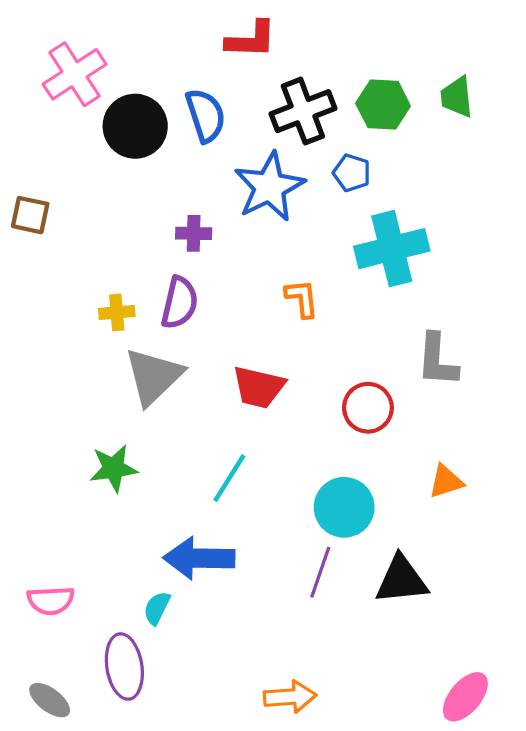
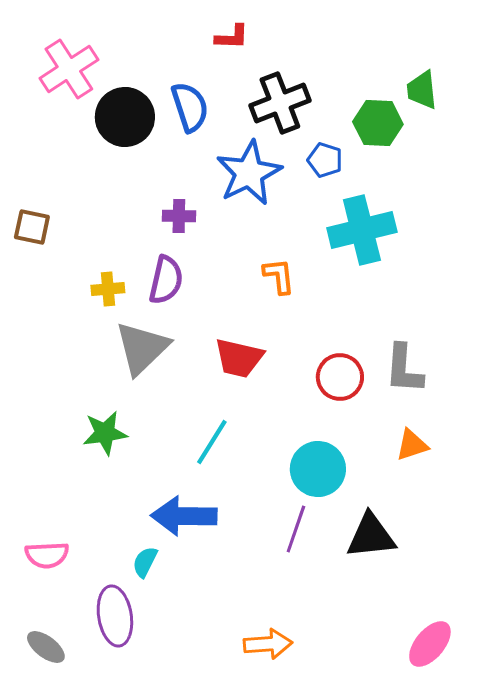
red L-shape: (251, 40) -> (232, 37), size x0.7
green hexagon: (383, 105) -> (378, 123), moved
brown square: (30, 215) -> (32, 227), moved
gray L-shape: (437, 360) -> (404, 369), moved

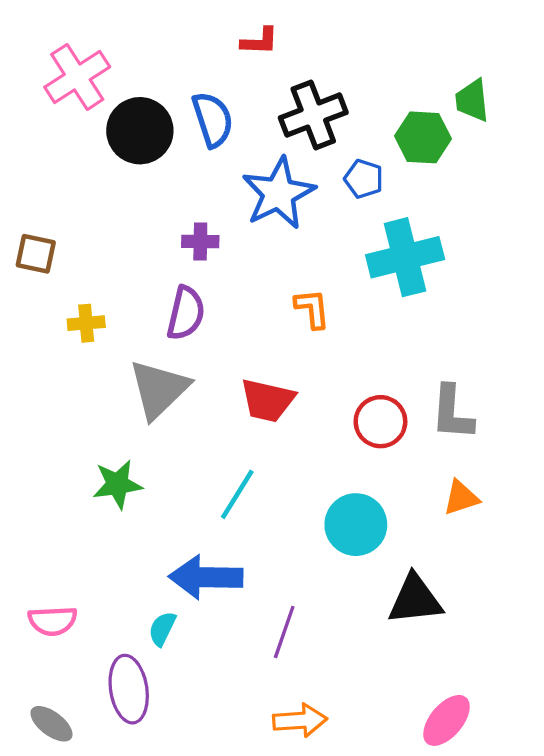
yellow cross: (108, 289) -> (86, 323), moved
purple line: (296, 529) -> (284, 632), moved
pink ellipse: (430, 644) -> (446, 720), moved

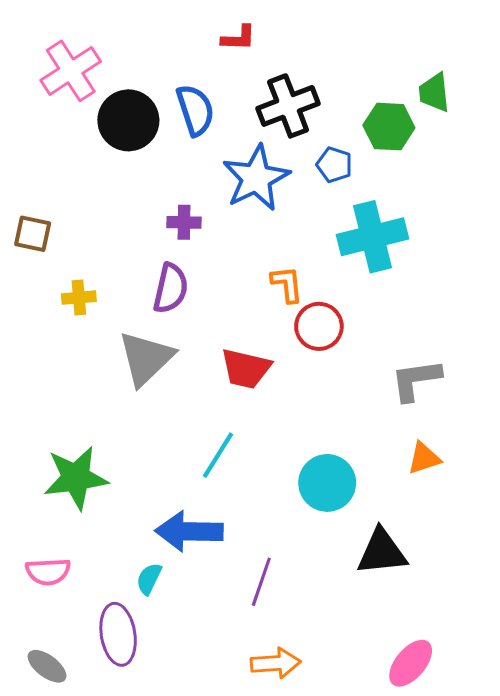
gray L-shape: (452, 413) -> (416, 380), turned 78
red circle: (380, 422) -> (319, 326), moved
green star: (117, 484) -> (76, 478), moved, size x1.4

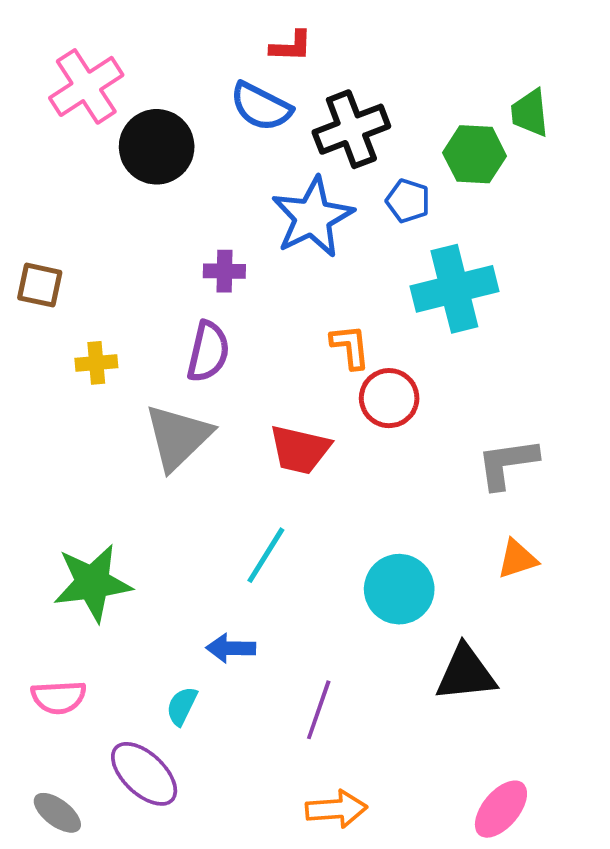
blue semicircle: (195, 110) -> (261, 107), moved, turned 135
blue arrow: (189, 531) -> (231, 648), size x0.6
purple ellipse: (118, 634) -> (144, 774), turned -38

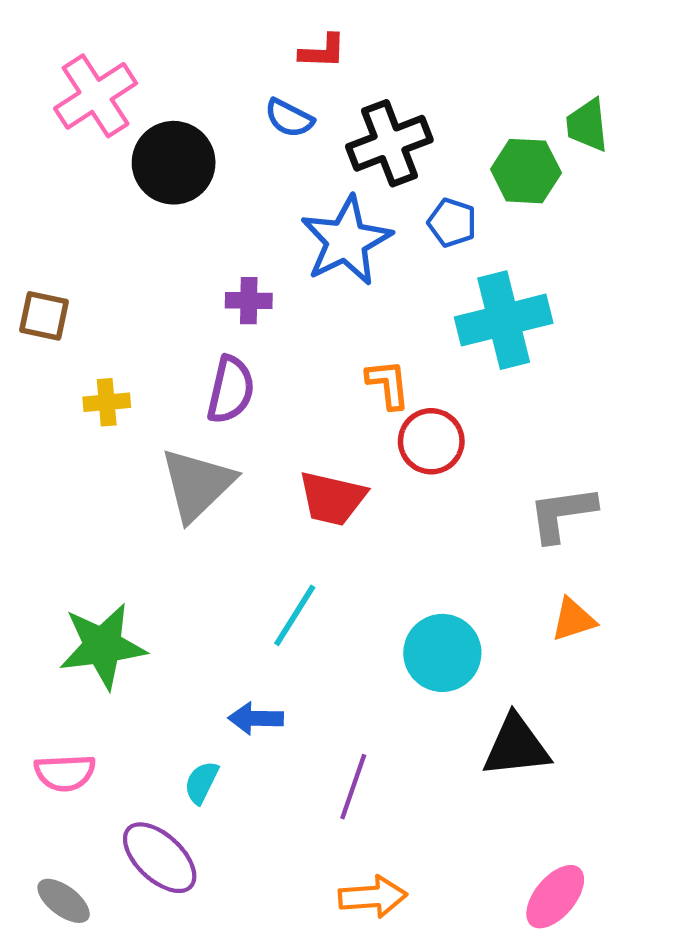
blue semicircle: (261, 107) -> (289, 118), size x0.7

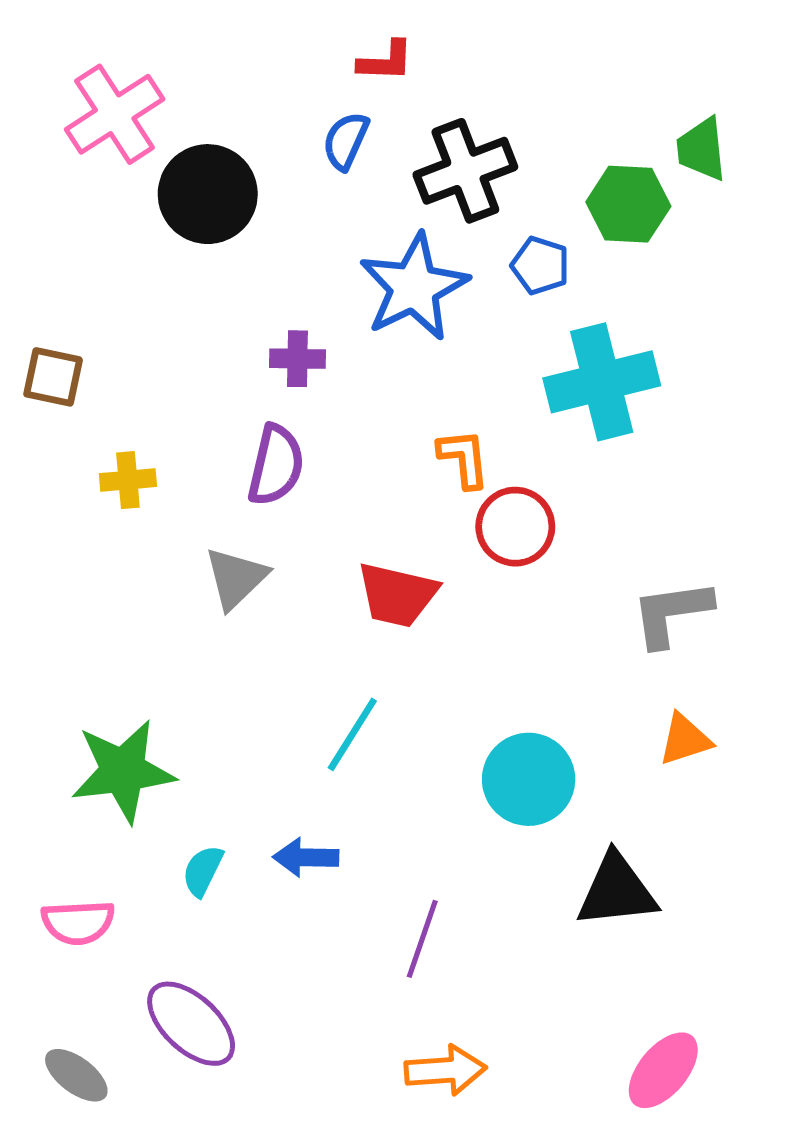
blue semicircle: (289, 118) -> (346, 141), turned 87
gray triangle: (197, 484) -> (236, 578), size x0.7
cyan semicircle: (201, 782) -> (203, 871), moved

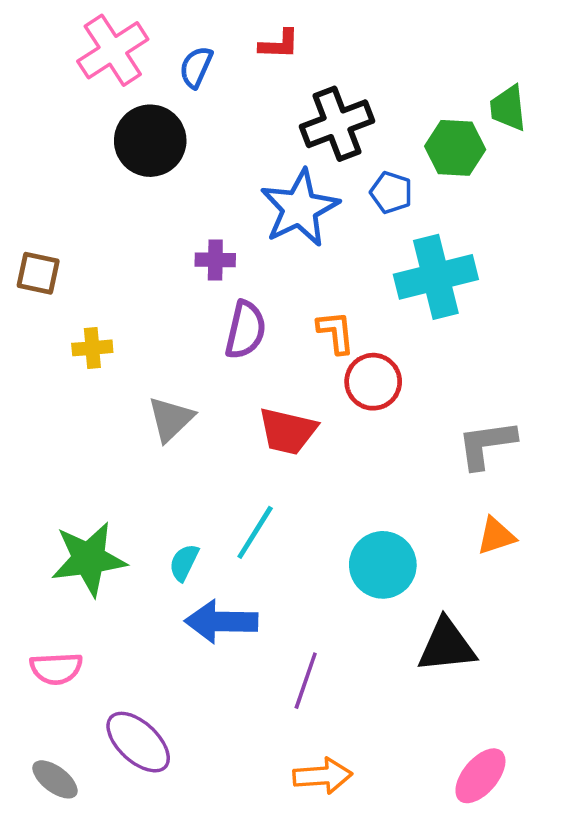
pink cross: (115, 114) -> (113, 50), moved
blue semicircle: (346, 141) -> (196, 67), moved
purple semicircle: (276, 465) -> (245, 330), moved
blue arrow: (306, 857) -> (221, 622), size x1.5
cyan semicircle: (203, 871) -> (184, 562), moved

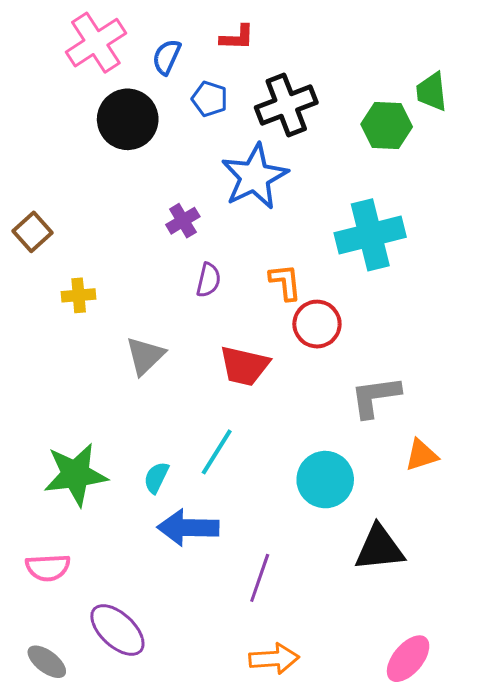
blue pentagon: (391, 192) -> (210, 99), moved
purple cross: (215, 260) -> (183, 221), turned -32
brown square: (38, 273) -> (32, 232), turned 36
purple semicircle: (245, 330) -> (209, 280), size x0.7
gray L-shape: (486, 444) -> (375, 397), moved

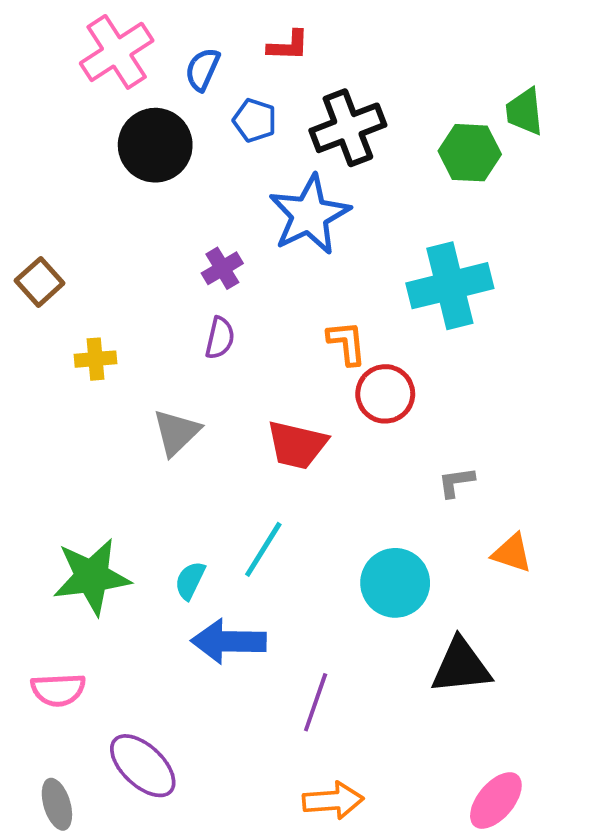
purple semicircle: (209, 280) -> (220, 338), moved
gray L-shape: (375, 397) -> (456, 482), size x0.6
orange triangle: (421, 455) -> (512, 553), turned 36
gray ellipse: (47, 662) -> (57, 804), turned 36

